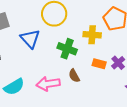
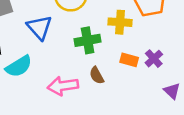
green cross: (67, 49) -> (88, 40), turned -30
cyan semicircle: (14, 87) -> (19, 66), moved

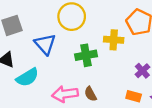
orange rectangle: (129, 60) -> (134, 96), moved
brown semicircle: (97, 75) -> (90, 94), moved

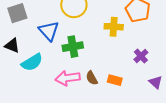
green cross: (86, 55) -> (73, 47), moved
orange rectangle: (134, 96) -> (115, 80), moved

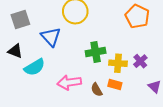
yellow cross: (114, 27) -> (118, 63), moved
green cross: (73, 47) -> (96, 52), moved
brown semicircle: (92, 78) -> (97, 90), moved

